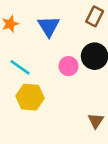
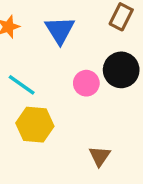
brown triangle: (96, 121) -> (100, 156), moved

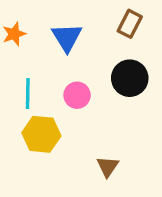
pink circle: (86, 83) -> (77, 95), moved
cyan line: (22, 85) -> (28, 93), turned 56

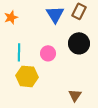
blue triangle: (67, 37) -> (55, 14), moved
brown triangle: (108, 167) -> (75, 95), moved

